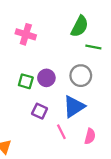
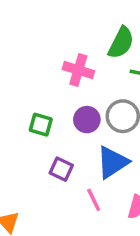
pink cross: (26, 34) -> (78, 70), moved
purple circle: (46, 78) -> (87, 120), moved

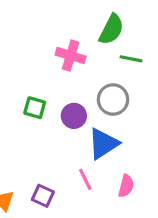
purple circle: (87, 120) -> (74, 116), moved
purple square: (61, 169) -> (43, 196), moved

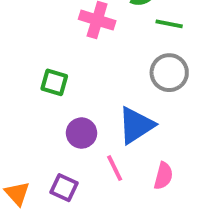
gray circle: (113, 100) -> (169, 73), moved
purple circle: (74, 116) -> (82, 133), moved

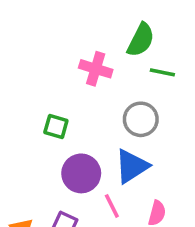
gray circle: (169, 73) -> (141, 119), moved
purple circle: (82, 133) -> (81, 173), size x1.4

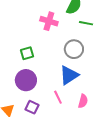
green square: (56, 127) -> (27, 53), turned -32
purple circle: (81, 173) -> (26, 80), moved

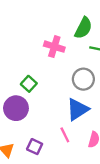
green square: (27, 53) -> (29, 84), turned -32
purple circle: (26, 80) -> (16, 108), moved

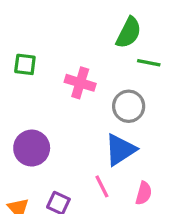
pink cross: (54, 47) -> (80, 83), moved
green square: (29, 84) -> (25, 64), moved, turned -35

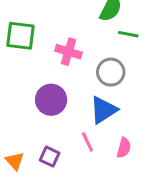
green square: (25, 64) -> (20, 36), size x1.5
purple circle: (32, 148) -> (51, 100), moved

